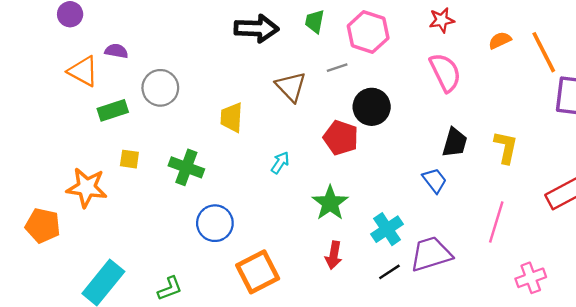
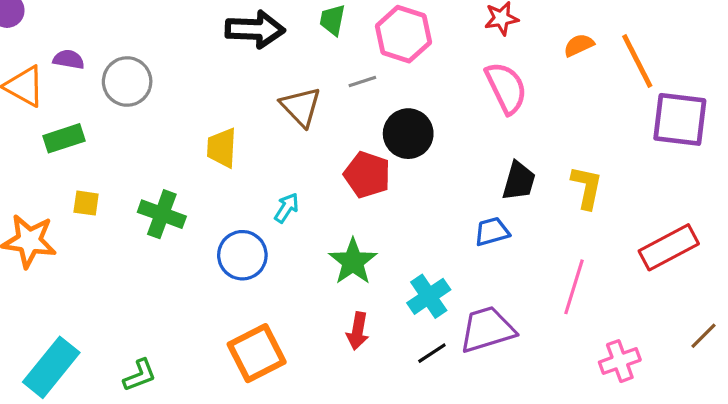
gray circle: (160, 88) -> (127, 81), moved
blue trapezoid: (435, 180) -> (492, 232), turned -68
blue circle: (215, 223) -> (242, 255), moved

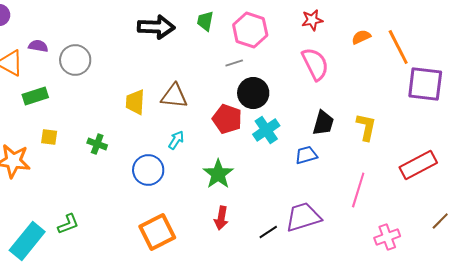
gray line: (362, 81) -> (234, 63), moved
brown triangle: (301, 107) -> (174, 96), moved, turned -40
green cross: (162, 214) -> (97, 144), size x0.7
cyan cross: (429, 296) -> (266, 130), moved
green L-shape: (140, 375) -> (68, 224), moved

